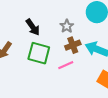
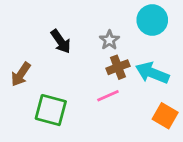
green square: (39, 53) -> (51, 110), moved

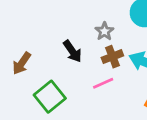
black arrow: (61, 41) -> (72, 51), moved
green square: (51, 110) -> (50, 97), turned 36

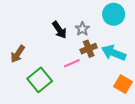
black arrow: (72, 51) -> (59, 30), moved
pink line: (103, 83) -> (72, 63), moved

